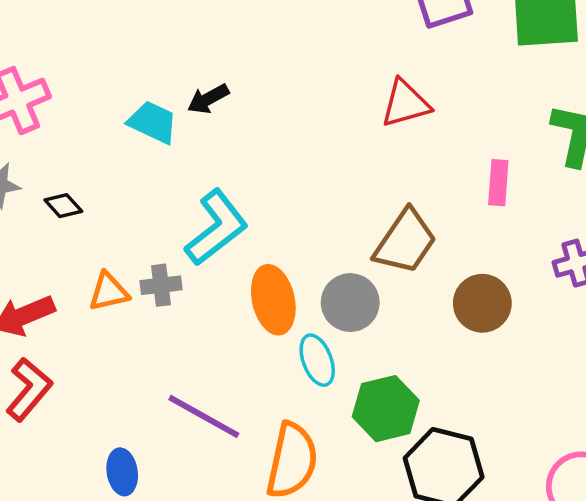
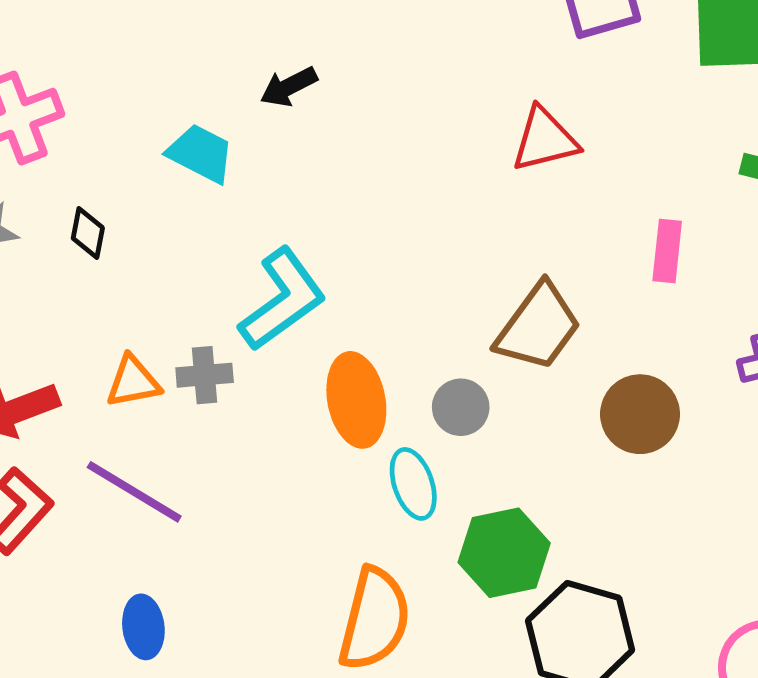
black arrow: (208, 99) -> (289, 87), moved
black diamond: (63, 206) -> (88, 233), moved, turned 51
gray circle: (350, 303) -> (461, 407), size x0.7
purple line: (204, 416) -> (134, 492), moved

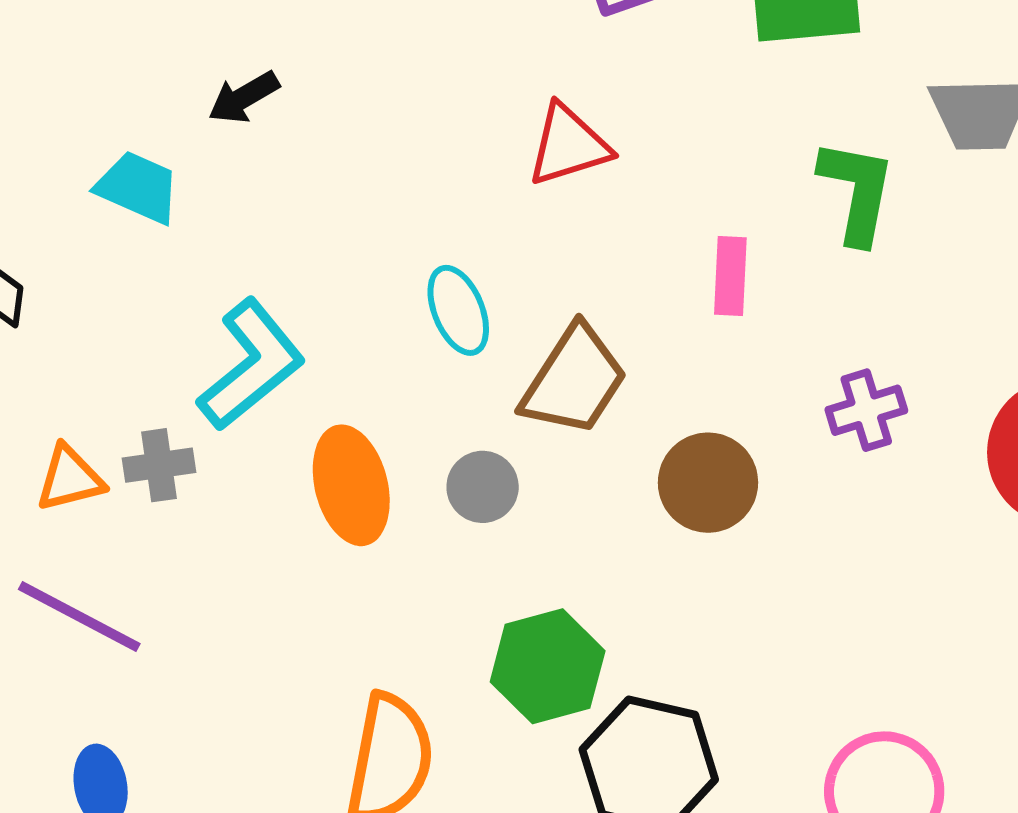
cyan ellipse: (413, 484) -> (458, 310), moved

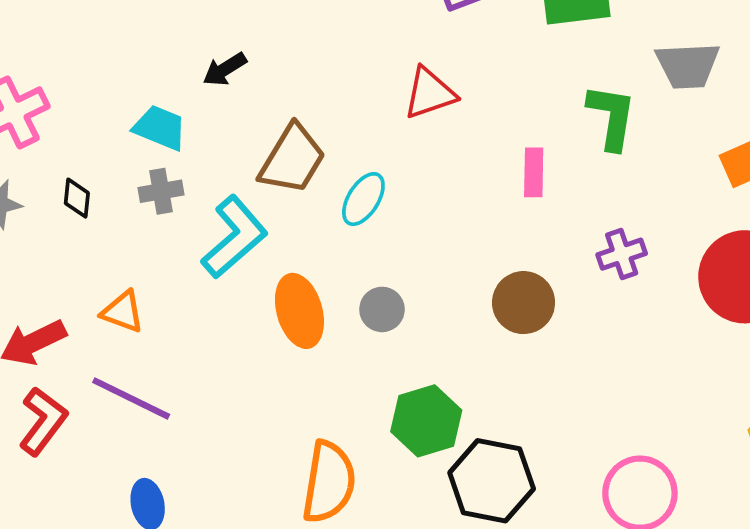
cyan ellipse: (458, 310) -> (363, 199), turned 56
brown trapezoid: (574, 380) -> (292, 159), moved
gray cross: (159, 465) -> (161, 191), moved
orange triangle: (70, 478) -> (123, 312), turned 36

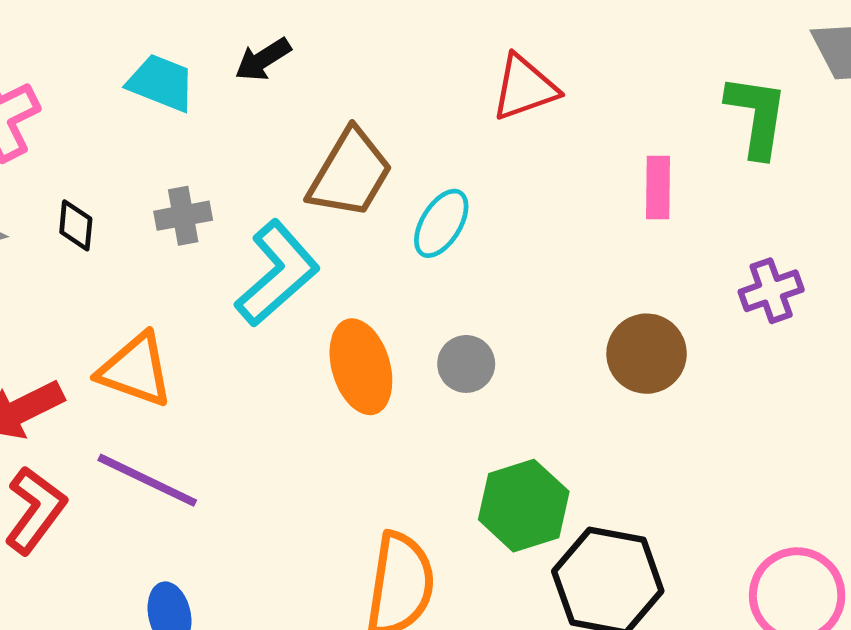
cyan trapezoid: (160, 128) -> (161, 83), moved
orange triangle: (123, 312) -> (135, 370), size x1.4

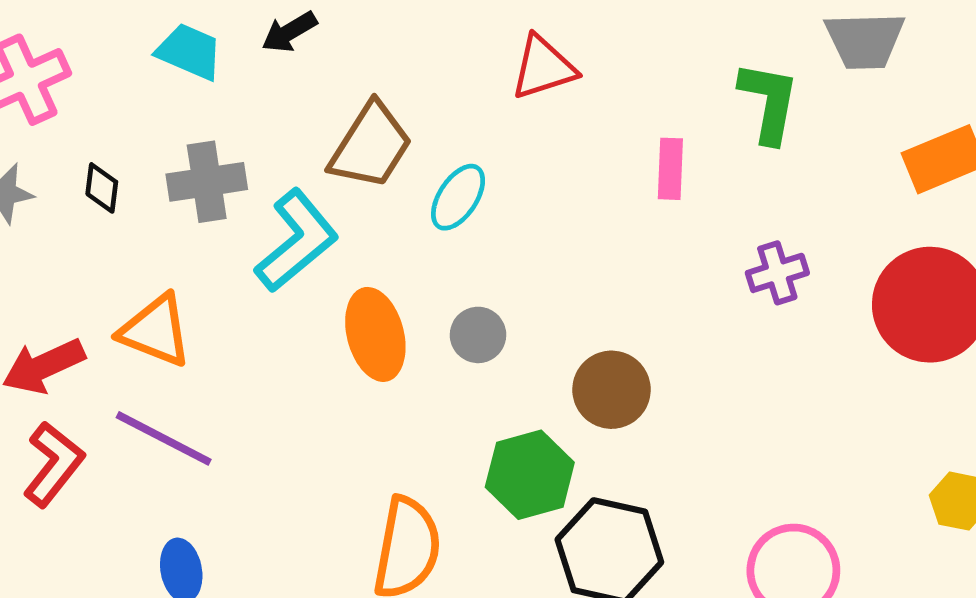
gray cross: (183, 216) -> (207, 182), size x1.4
brown circle: (647, 354) -> (612, 390), moved

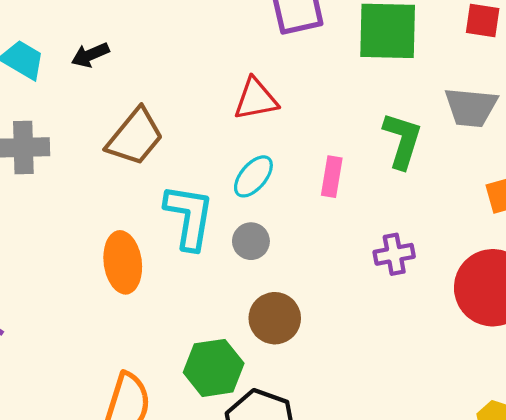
cyan ellipse: (458, 197) -> (253, 176), moved
cyan L-shape: (297, 241) -> (189, 217), moved, turned -48
gray circle: (478, 335) -> (251, 241), moved

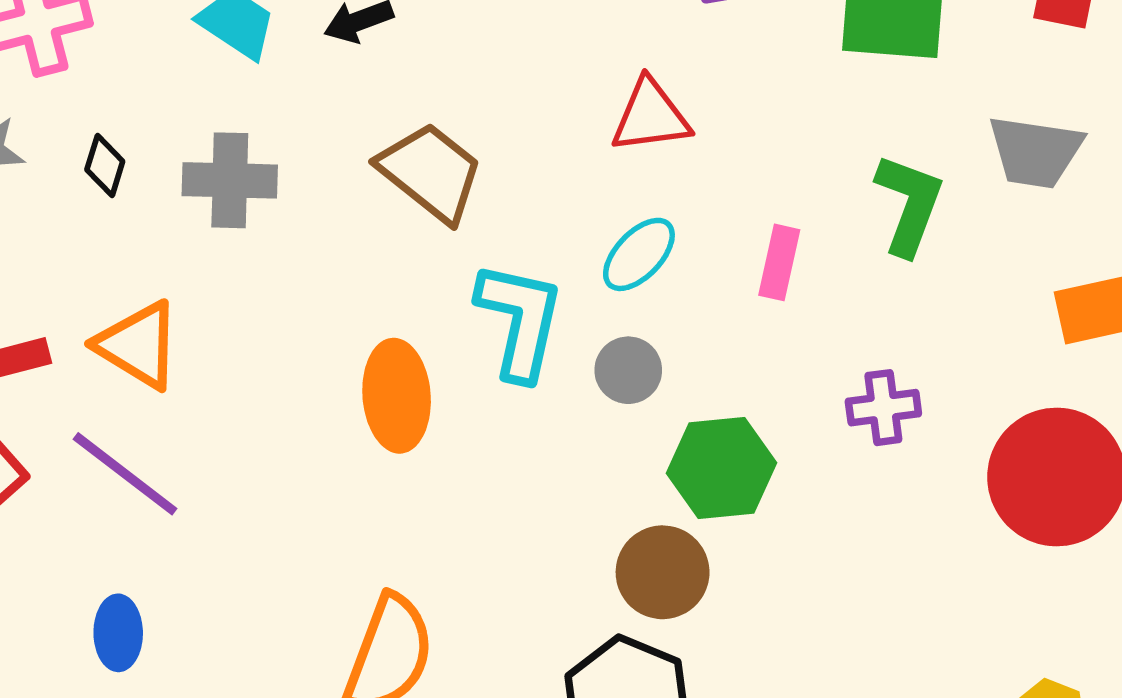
brown trapezoid: (135, 137) -> (431, 172), turned -94
brown circle: (275, 318) -> (663, 572), moved
green hexagon: (214, 368) -> (721, 468), moved

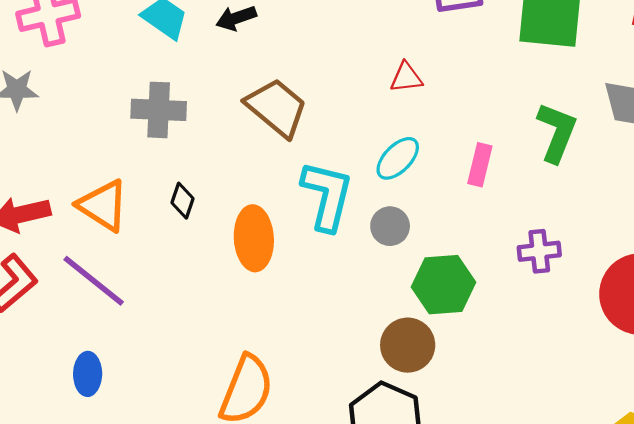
red triangle: (651, 116) -> (406, 77), size x0.7
black diamond: (105, 166) -> (182, 201), moved

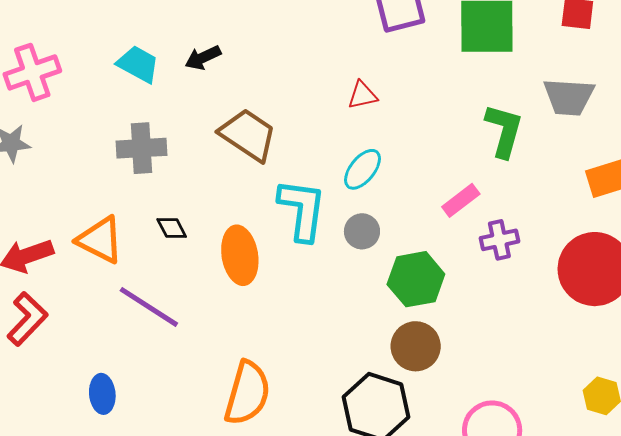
pink rectangle: (480, 165) -> (461, 200), moved, turned 45
black diamond: (182, 201) -> (172, 228), turned -40
purple line: (94, 281) -> (149, 307), moved
brown circle: (408, 345) -> (416, 346), moved

